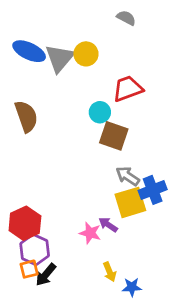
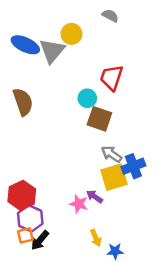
yellow circle: (86, 54) -> (71, 34), moved
red trapezoid: (128, 89) -> (112, 78), turned -52

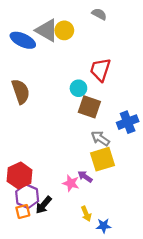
gray triangle: (52, 51) -> (47, 30), moved, turned -40
blue cross: (133, 166) -> (128, 122), moved
black arrow: (40, 240) -> (44, 205), moved

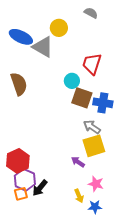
gray triangle: (47, 30) -> (43, 47), moved
blue cross: (128, 122) -> (103, 103), moved, turned 30
pink star: (71, 183) -> (96, 184), moved

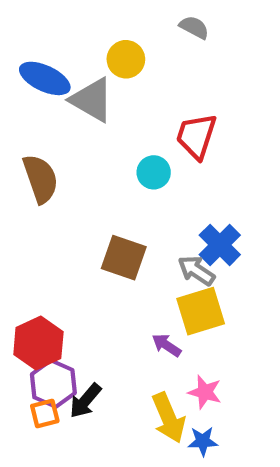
brown square: (82, 98) -> (124, 258), moved
blue cross: (103, 103) -> (220, 245), moved, turned 36
yellow arrow: (79, 196) -> (169, 418), size x1.6

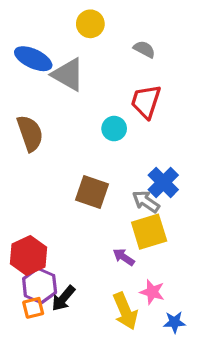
gray semicircle: (194, 27) -> (144, 49), moved
yellow circle: (126, 59) -> (90, 24), moved
blue star: (203, 441) -> (174, 322), moved

